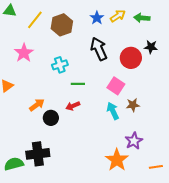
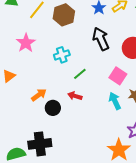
green line: (78, 84) -> (80, 74), turned -40
red arrow: (73, 106) -> (75, 96), turned 40

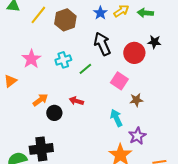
pink star: (26, 43) -> (31, 59), moved
green line: (80, 74) -> (85, 69), moved
cyan arrow: (115, 101) -> (116, 118), moved

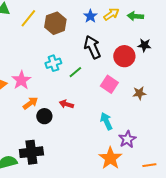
pink star: (31, 59) -> (21, 80), moved
brown star: (136, 100) -> (139, 93), moved

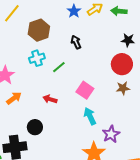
brown hexagon: (55, 23) -> (39, 30), moved
black arrow: (92, 47) -> (76, 42), size x0.6
red circle: (124, 56) -> (122, 64), moved
pink square: (109, 84) -> (85, 90), moved
black circle: (44, 116) -> (35, 127), moved

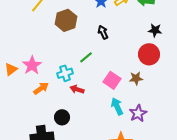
cyan cross: (37, 58) -> (65, 73), moved
brown star: (123, 88) -> (136, 78), moved
purple star: (111, 134) -> (138, 113), moved

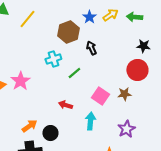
brown hexagon: (66, 20) -> (68, 32), moved
cyan cross: (65, 73) -> (53, 59), moved
orange arrow: (41, 88) -> (29, 126), moved
cyan arrow: (117, 106) -> (90, 121), moved, turned 30

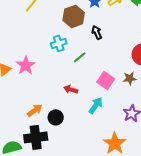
cyan arrow: (90, 121) -> (96, 105), turned 30

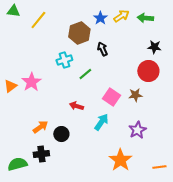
black cross: (36, 137) -> (41, 154), size x0.7

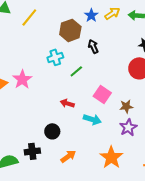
brown star: (135, 95) -> (126, 106), moved
cyan arrow: (101, 122) -> (92, 119), turned 72
orange arrow: (40, 127) -> (68, 156), moved

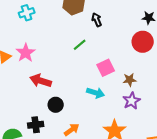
cyan cross: (55, 57) -> (27, 13), moved
pink square: (102, 94) -> (106, 68), turned 30
red arrow: (67, 103) -> (41, 81), moved, size x1.5

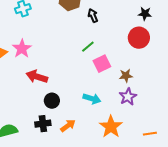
green line: (80, 45) -> (88, 47), moved
cyan arrow: (96, 93) -> (92, 99), moved
black cross: (36, 125) -> (43, 124), moved

